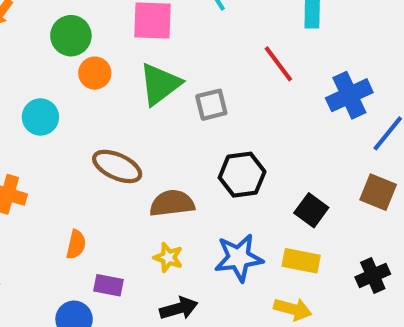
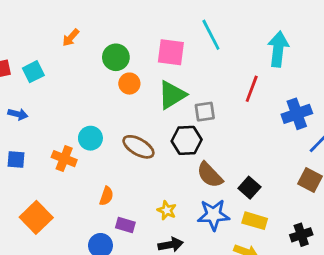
red line: (278, 64) -> (252, 89), turned 52
cyan circle: (40, 117) -> (90, 138), moved
black hexagon: (242, 175) -> (187, 140), moved
brown semicircle: (172, 203) -> (210, 175), moved, turned -132
black square: (311, 210) -> (249, 188), moved

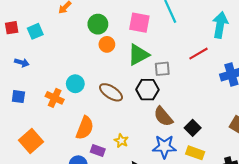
red line: (252, 89) -> (199, 54), turned 36
orange semicircle: (106, 196) -> (85, 128), size x1.6
yellow star: (167, 210) -> (121, 141), moved

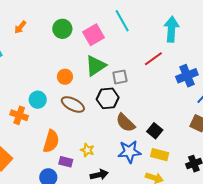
pink square: (139, 23) -> (94, 35), turned -35
green circle: (98, 24) -> (62, 29), moved
orange circle: (107, 44) -> (65, 77), moved

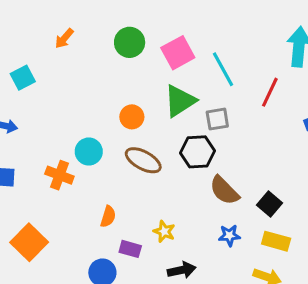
cyan line: (122, 21) -> (223, 69), moved
red line: (153, 59) -> (270, 92), turned -30
orange semicircle: (51, 141) -> (108, 217), size x0.6
blue star: (129, 152) -> (229, 235), size x0.6

